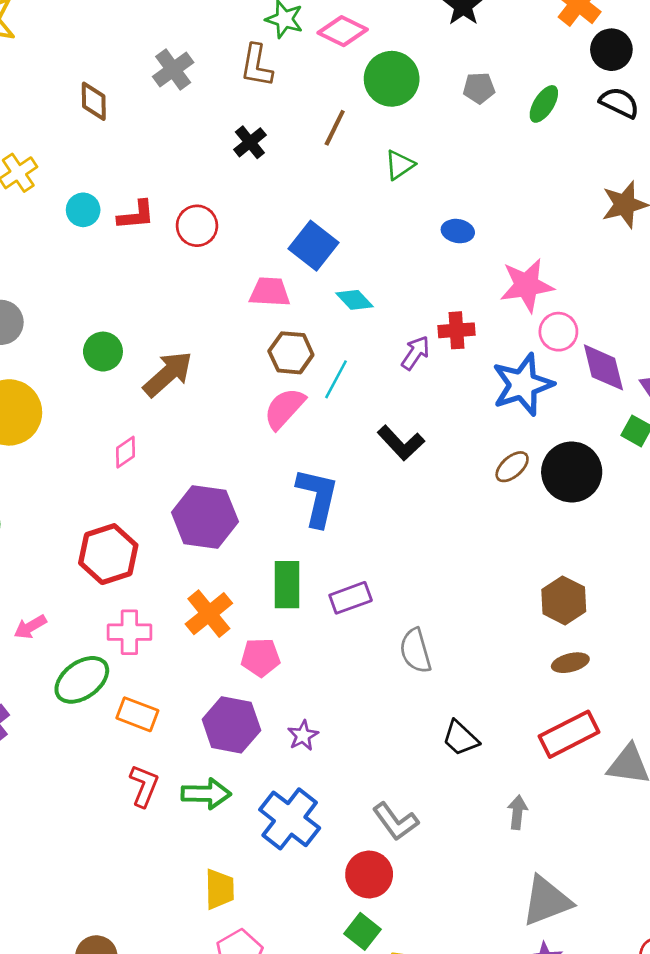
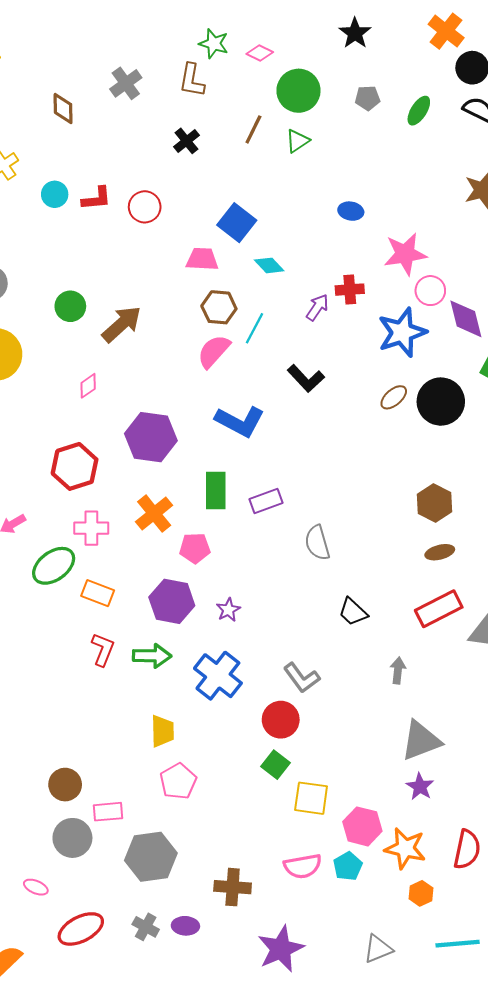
pink diamond: (343, 31) -> (260, 53), size x0.7
green triangle: (400, 165) -> (297, 141), moved
blue L-shape: (317, 497) -> (240, 421), turned 105

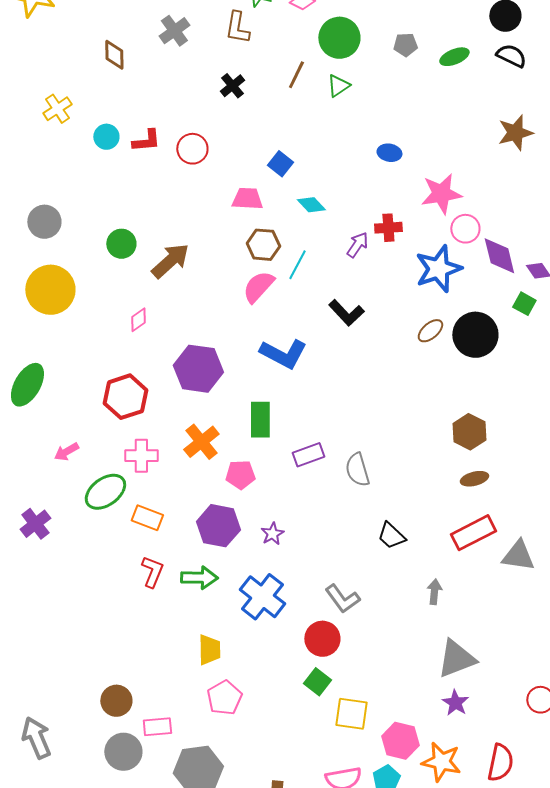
green ellipse: (419, 111) -> (454, 57), turned 36
blue square: (237, 223) -> (280, 164), size x0.7
purple rectangle: (266, 501) -> (308, 455), moved

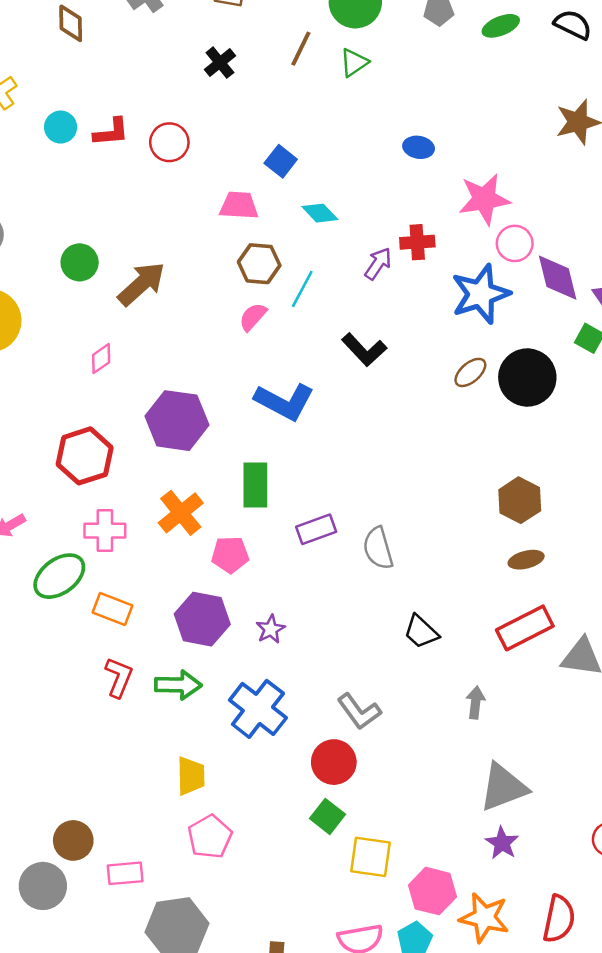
pink semicircle: (258, 287) -> (253, 317), size x0.7
gray circle: (123, 752) -> (43, 886), moved

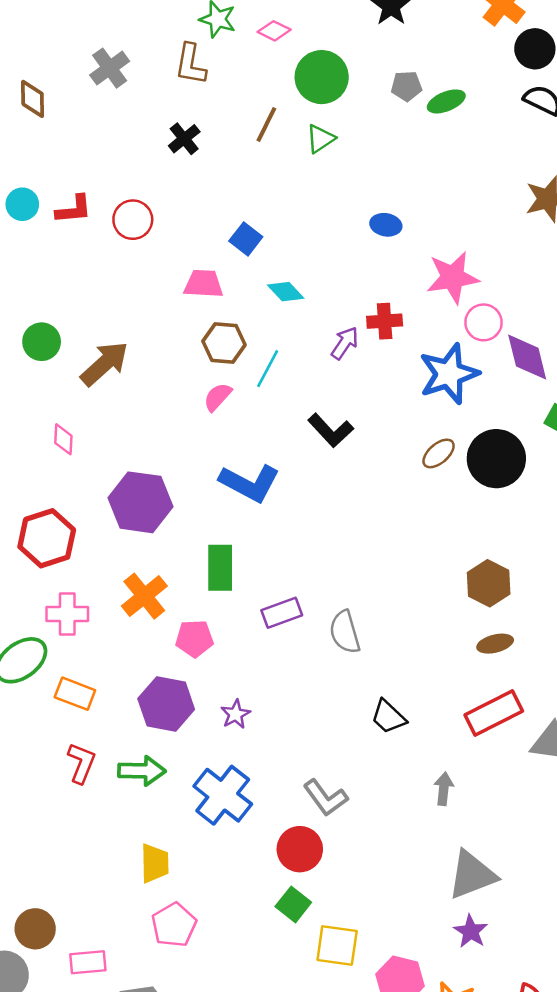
green ellipse: (501, 26) -> (446, 101), moved
pink diamond: (101, 359) -> (63, 439), turned -52

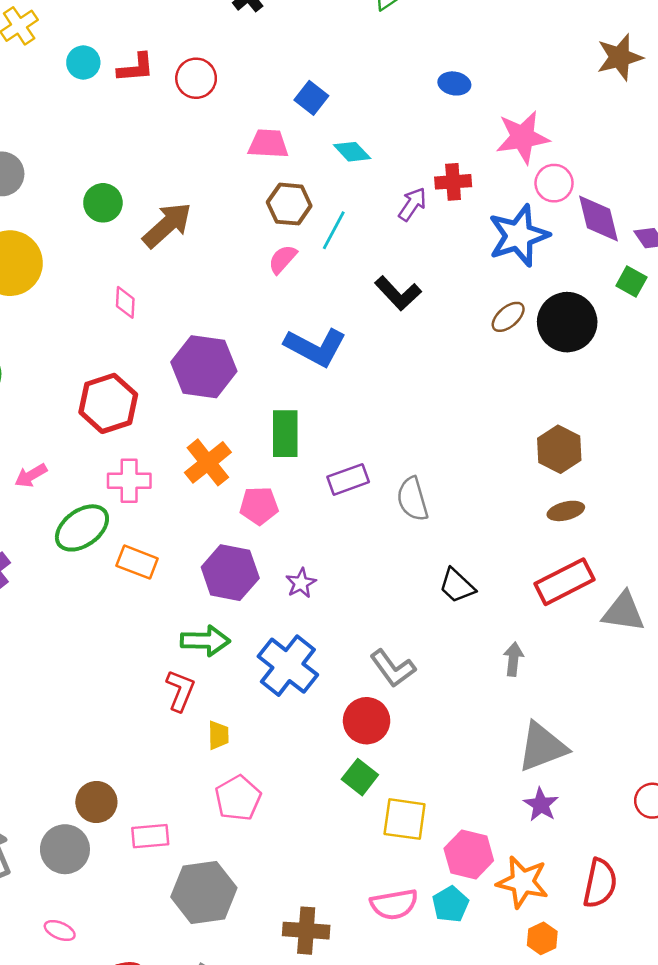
red L-shape: (81, 763) -> (180, 691), moved
yellow trapezoid: (155, 863) -> (218, 735), size x0.7

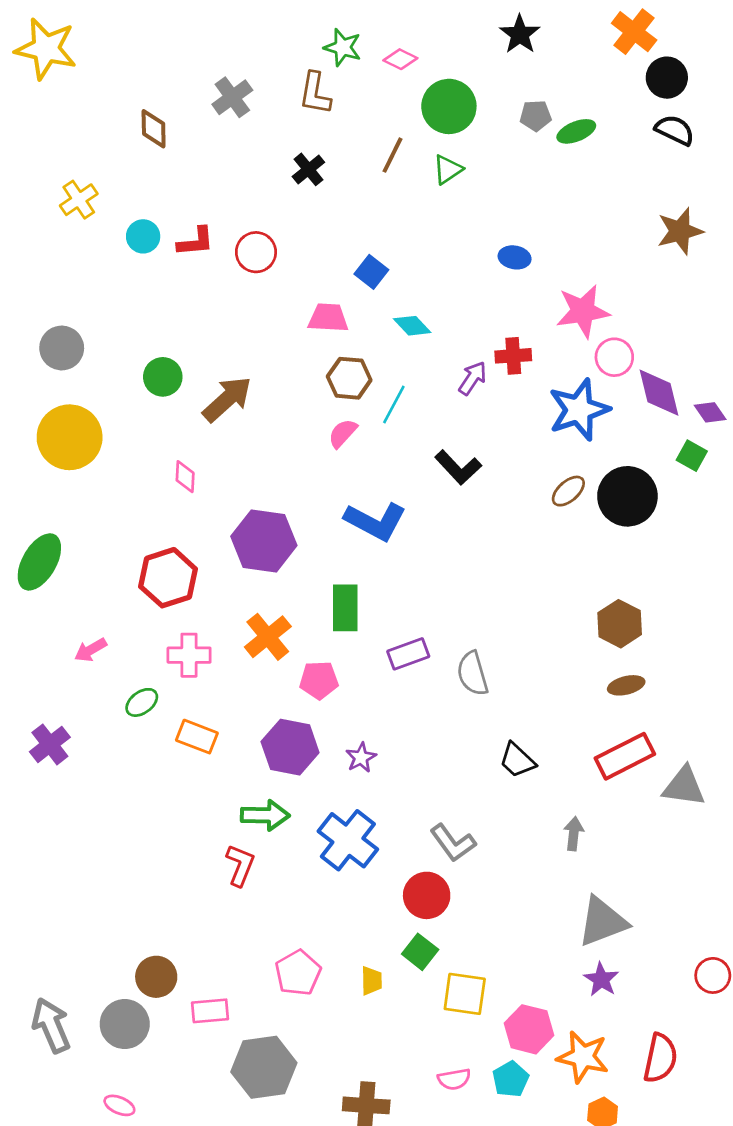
green ellipse: (82, 528) -> (142, 702), size x0.6
yellow trapezoid: (218, 735) -> (371, 981), moved
pink semicircle: (394, 904) -> (454, 1079), size x0.7

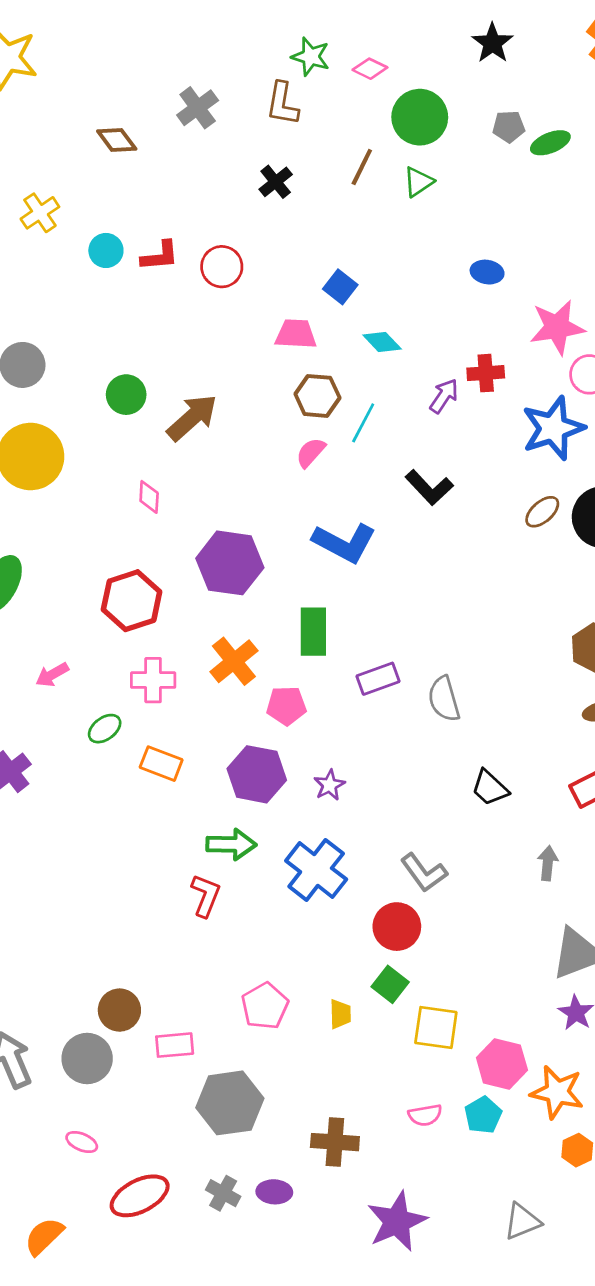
brown diamond: (154, 129) -> (117, 140), turned -36

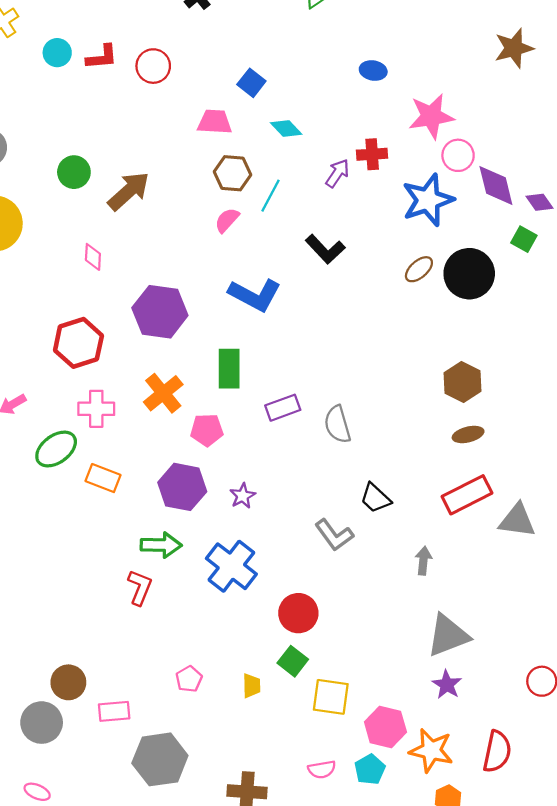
green ellipse: (105, 729) -> (56, 449), size x1.5
gray L-shape: (424, 873) -> (334, 535), moved
pink pentagon: (265, 1006) -> (189, 679), size x0.7

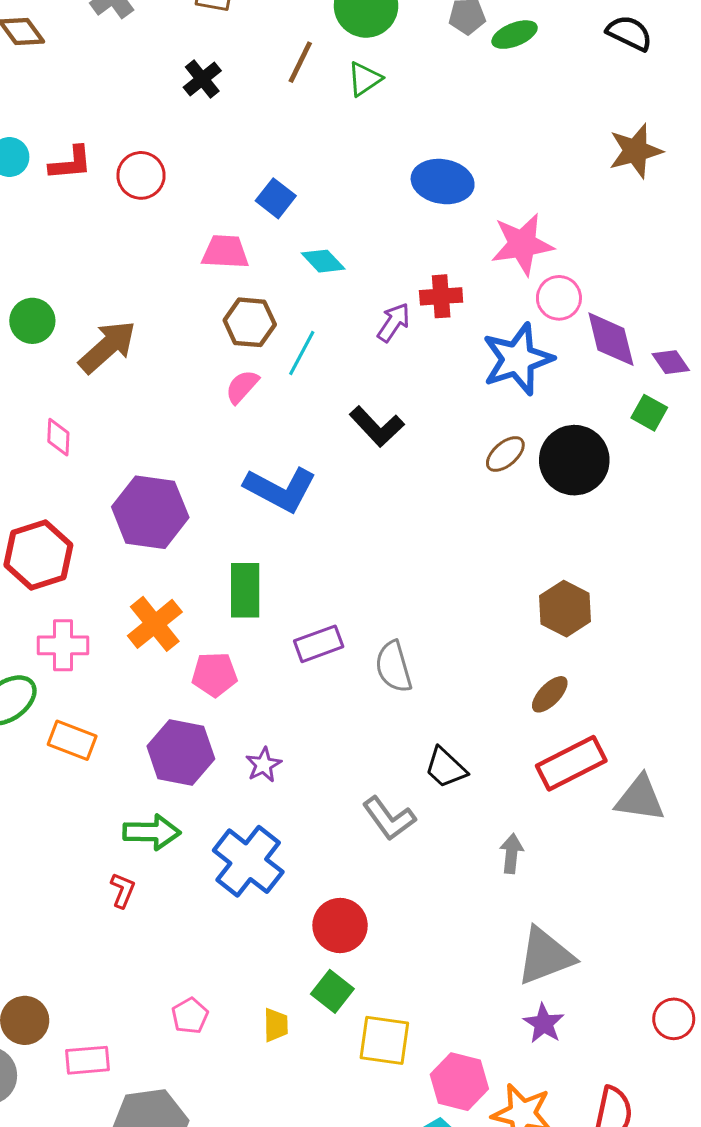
blue ellipse: (373, 71) -> (443, 182), size x1.6
brown ellipse: (468, 434) -> (550, 694), moved, turned -32
red L-shape: (140, 587) -> (123, 890), size x0.7

